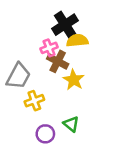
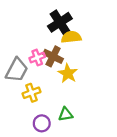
pink cross: (49, 48) -> (37, 58), moved
green triangle: (71, 124) -> (66, 114), turned -49

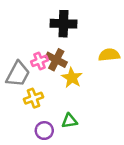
black cross: (60, 22) -> (63, 24), turned 35
yellow semicircle: (71, 37) -> (109, 55), moved

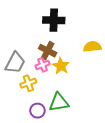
pink cross: (39, 61) -> (43, 65), moved
green triangle: (69, 121) -> (59, 102), size x1.5

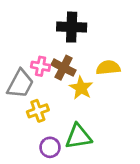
yellow semicircle: (92, 47) -> (108, 68), moved
pink cross: (43, 65) -> (41, 66), moved, turned 32

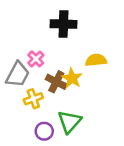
pink cross: (41, 66) -> (36, 59), turned 35
brown cross: (64, 68) -> (56, 82), moved
green triangle: (78, 137) -> (69, 122), turned -40

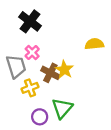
black cross: (63, 24) -> (30, 21), moved, turned 35
yellow semicircle: (96, 60) -> (94, 44), moved
gray trapezoid: (18, 75) -> (16, 66), turned -45

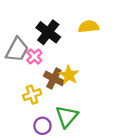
black cross: (30, 21) -> (48, 32), moved
yellow semicircle: (94, 44) -> (89, 27), moved
gray trapezoid: (16, 66) -> (17, 50), moved, turned 45

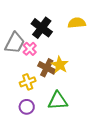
green triangle: (67, 117) -> (58, 101), turned 45
purple circle: (42, 126) -> (27, 107), moved

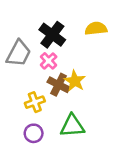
pink cross: (30, 49) -> (49, 61), moved

